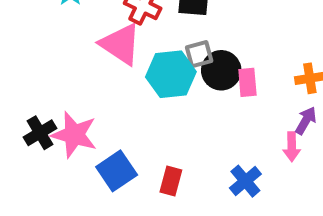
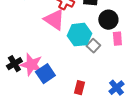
gray square: (199, 54) -> (93, 46), moved, turned -32
black circle: (221, 70) -> (108, 20), moved
blue square: (117, 171) -> (45, 74), moved

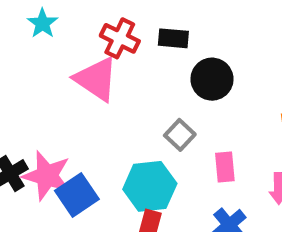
cyan hexagon: (79, 35) -> (150, 186), moved
pink rectangle: (117, 39) -> (225, 167), moved

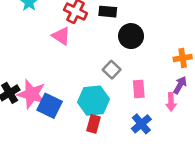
pink triangle: (96, 79) -> (61, 36), size x0.7
blue square: (77, 195) -> (50, 106), turned -30

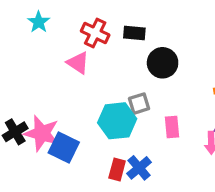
gray square: (112, 70) -> (139, 104), turned 30
cyan hexagon: (94, 101) -> (117, 121), moved
blue cross: (141, 124) -> (139, 168), moved

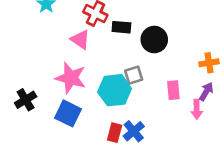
black rectangle: (134, 33) -> (121, 27), moved
pink rectangle: (172, 127) -> (173, 90), moved
pink star: (42, 133) -> (71, 78), moved

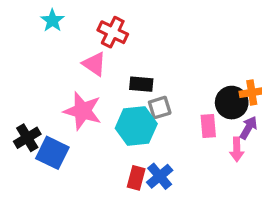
black rectangle: (121, 27) -> (141, 84), moved
black circle: (154, 40) -> (232, 103), moved
blue square: (68, 113) -> (52, 153), moved

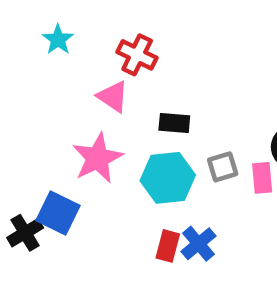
gray square: (160, 108) -> (223, 167), moved
pink star: (83, 111) -> (97, 158), turned 30
black cross: (27, 138) -> (25, 233), moved

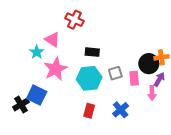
cyan star: (58, 40) -> (37, 52), moved
pink triangle: (113, 97) -> (52, 40), moved
blue cross: (198, 244) -> (121, 110), moved

